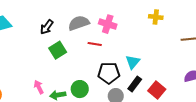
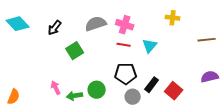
black arrow: (47, 27) -> (55, 28), moved
red line: (95, 44) -> (124, 45), moved
cyan triangle: (133, 62) -> (150, 46), moved

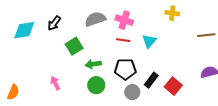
cyan diamond: (18, 24) -> (24, 30), moved, turned -55
green arrow: (75, 96) -> (93, 64), moved

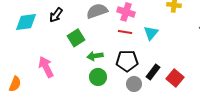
pink arrow: (55, 83) -> (46, 67), moved, size x1.5

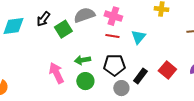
green square: (76, 38) -> (63, 29), moved
pink arrow: (46, 67) -> (56, 73), moved
red square: (175, 78) -> (167, 70), moved

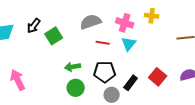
gray semicircle: (84, 15) -> (91, 22), moved
pink cross: (113, 16) -> (125, 23), moved
pink arrow: (56, 73) -> (18, 80), moved

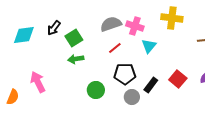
yellow cross: (152, 16) -> (172, 18), size x1.5
pink cross: (125, 23) -> (135, 26), moved
red line: (103, 43) -> (115, 48), moved, turned -48
green arrow: (73, 67) -> (76, 59), moved

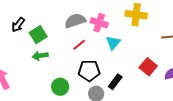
red square: (178, 79) -> (148, 67), moved

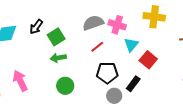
red square: (148, 67) -> (148, 60), moved
green circle: (60, 87) -> (65, 86), moved

